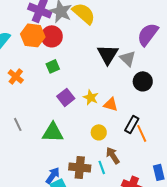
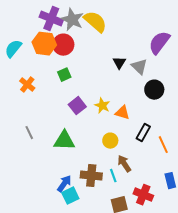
black triangle: (108, 54) -> (119, 63), size x0.6
orange line: (142, 133) -> (163, 145), moved

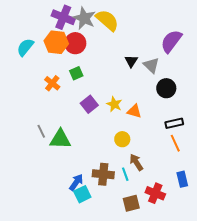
orange cross: (27, 85) -> (52, 83), moved
black rectangle: (143, 133) -> (174, 123), moved, turned 48
green triangle: (64, 141) -> (60, 139), moved

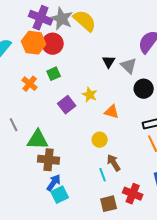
yellow star: (114, 104) -> (90, 95), moved
gray line: (41, 131) -> (14, 125), moved
brown cross: (103, 174) -> (49, 160), moved

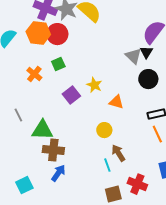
black triangle: (109, 62) -> (146, 52), moved
cyan square: (60, 195) -> (24, 185), moved

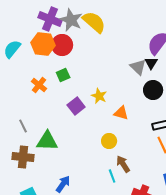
brown cross: (53, 150) -> (23, 157), moved

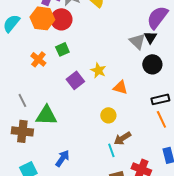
brown arrow: (123, 164) -> (122, 138), turned -90

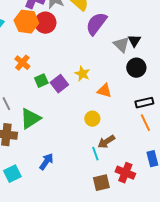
purple semicircle: (157, 17) -> (96, 24), moved
green square: (62, 49) -> (41, 81), moved
green triangle: (46, 115) -> (30, 119), turned -35

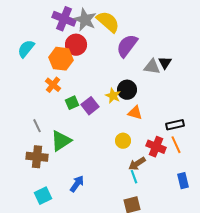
orange hexagon: (26, 22) -> (61, 59), moved
gray triangle: (121, 45) -> (152, 67), turned -36
black circle: (136, 68) -> (127, 90), moved
cyan line: (95, 154) -> (134, 177), moved
red cross: (125, 173) -> (156, 147), moved

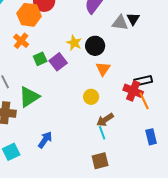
yellow star: (113, 96) -> (74, 43), moved
orange triangle: (135, 113) -> (103, 69), turned 49
red cross: (156, 147) -> (133, 91), moved

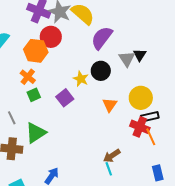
gray triangle: (120, 23) -> (127, 59), turned 48
black circle: (95, 46) -> (101, 71), moved
green square: (40, 59) -> (34, 95), moved
yellow circle: (91, 97) -> (141, 98), moved, size x1.5

